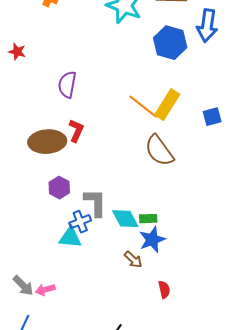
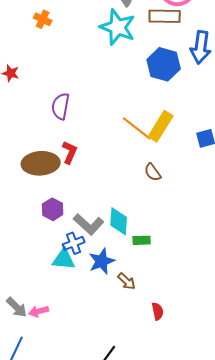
brown semicircle: (159, 151) -> (153, 172), size x0.6
gray L-shape: (95, 203) -> (89, 224), turned 132
cyan diamond: (125, 219) -> (119, 221), moved, turned 32
blue star: (152, 240) -> (102, 261), moved

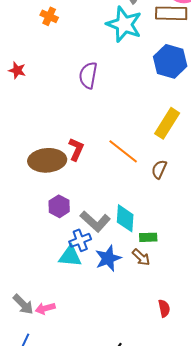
purple semicircle: (61, 106) -> (88, 75), moved
orange line: (137, 128) -> (123, 151), moved
brown semicircle: (153, 172) -> (159, 169), turned 60
brown arrow: (127, 281) -> (141, 257), moved

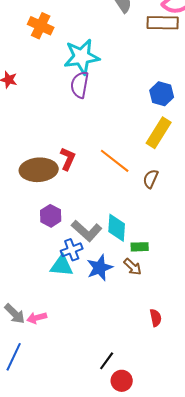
orange cross: (49, 16) -> (41, 26), size x1.4
cyan star: (124, 24) -> (82, 57), moved, turned -30
blue hexagon: (170, 61) -> (162, 94), moved, size x0.7

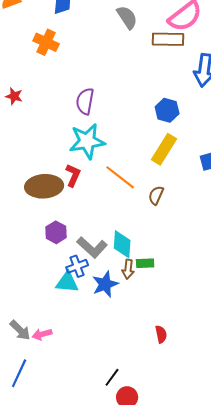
cyan star: (82, 57) -> (87, 141), moved
brown arrow: (133, 267) -> (128, 269), moved, turned 54

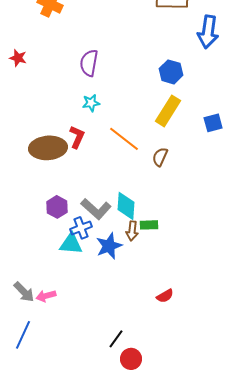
cyan star: (87, 141) -> (91, 103), size x0.5
purple hexagon: (56, 232) -> (57, 207), moved
red semicircle: (161, 334) -> (165, 296), turned 72

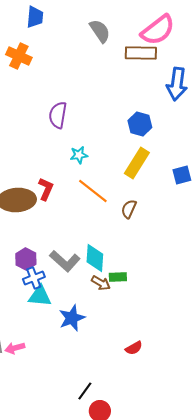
cyan star: (91, 103) -> (79, 155), moved
blue cross: (81, 228) -> (34, 278), moved
brown arrow: (132, 231) -> (101, 283), turned -66
blue star: (109, 246) -> (72, 318), moved

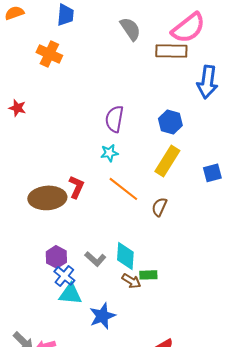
purple semicircle: (58, 115) -> (114, 119), moved
gray L-shape: (65, 261) -> (95, 259), size x0.7
blue cross: (34, 278) -> (64, 276), turned -30

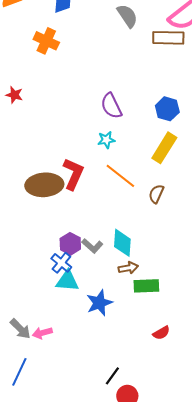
purple semicircle: (114, 119) -> (111, 106), turned -36
red L-shape: (76, 187) -> (73, 174), size x1.4
purple hexagon: (56, 257) -> (70, 244), moved
green rectangle: (148, 275) -> (146, 286), moved, size x1.4
brown arrow: (131, 281) -> (128, 268), turned -42

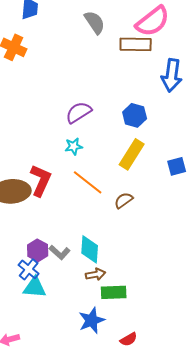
purple semicircle: (111, 106) -> (79, 112), turned 84
brown semicircle: (156, 194) -> (124, 200), turned 30
blue star: (99, 303) -> (92, 320), moved

